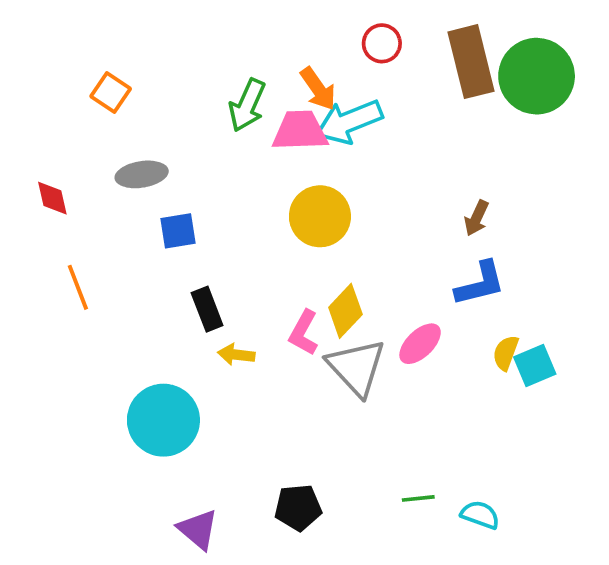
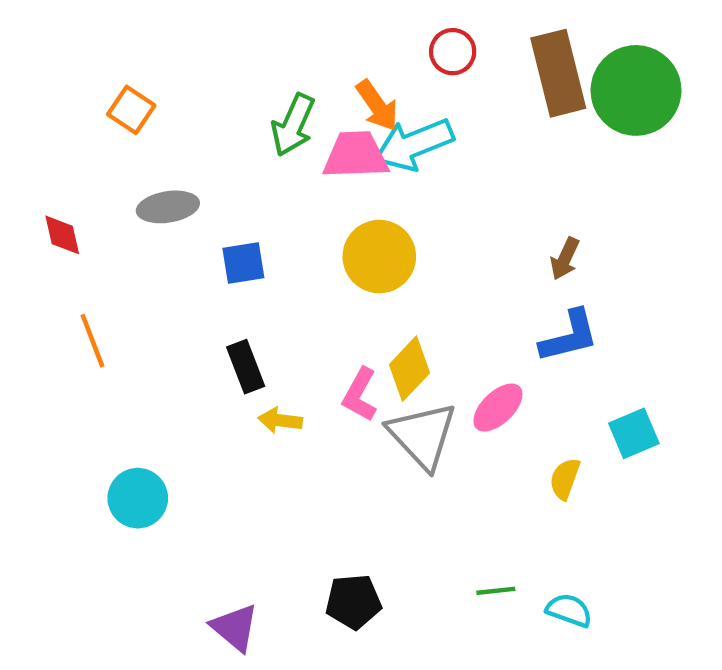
blue square: (178, 231) -> (243, 263), moved
yellow semicircle: (506, 353) -> (565, 479), moved
cyan circle: (163, 420) -> (138, 498), moved, size x0.7

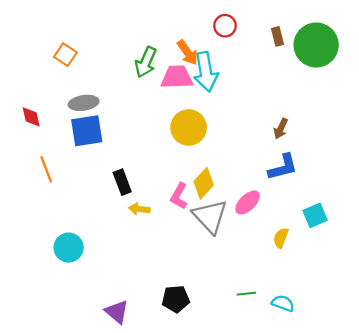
brown rectangle: (558, 73) -> (278, 36), size x0.5
cyan arrow: (414, 144) -> (206, 72), turned -78
blue square: (243, 263) -> (87, 131), moved, size x1.5

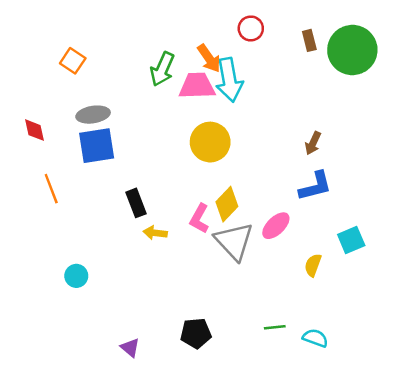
cyan circle: (69, 248) -> (76, 276), size x0.7
purple triangle: (117, 312) -> (130, 348), size x0.7

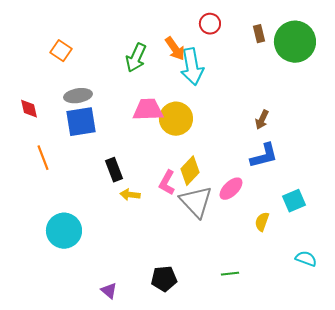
pink trapezoid: (197, 86) -> (148, 110), moved
cyan circle: (76, 276) -> (64, 231), size x1.8
cyan semicircle: (315, 338) -> (306, 259), moved

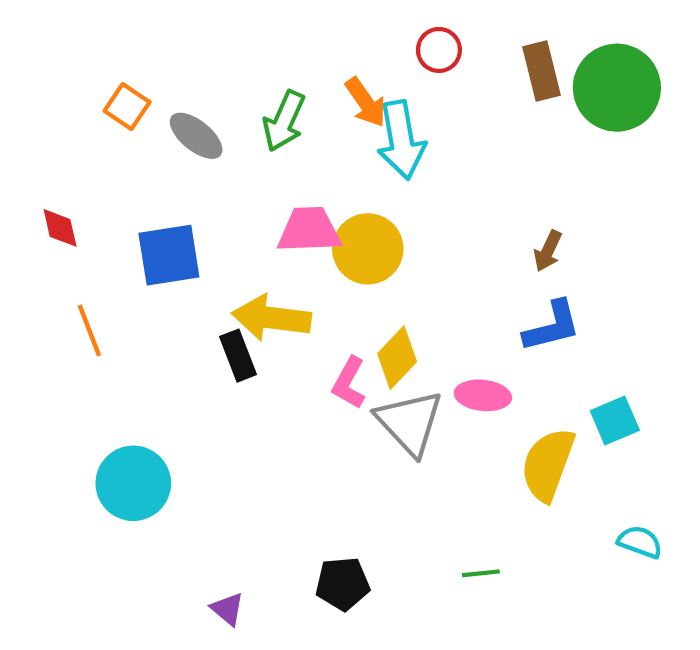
brown rectangle: (259, 34) -> (542, 71), size x1.5
gray ellipse: (78, 96) -> (196, 136), moved, turned 48
pink ellipse: (231, 189) -> (483, 395), turned 50
yellow arrow: (130, 195) -> (271, 318), moved, size x1.8
yellow semicircle: (262, 222) -> (548, 464), size x1.8

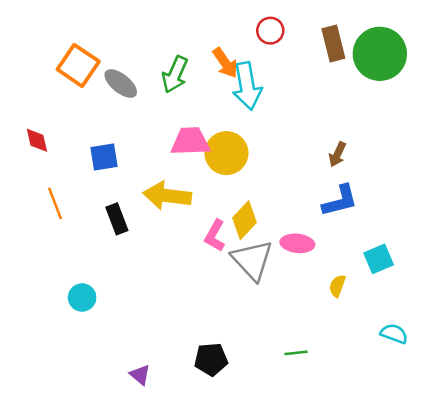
orange square: (127, 106) -> (78, 65), size x1.5
blue square: (169, 255) -> (104, 157), size x0.7
black rectangle: (238, 356) -> (117, 219), moved
yellow semicircle: (548, 464) -> (337, 286), size x0.5
cyan circle: (133, 483) -> (82, 297), size x0.6

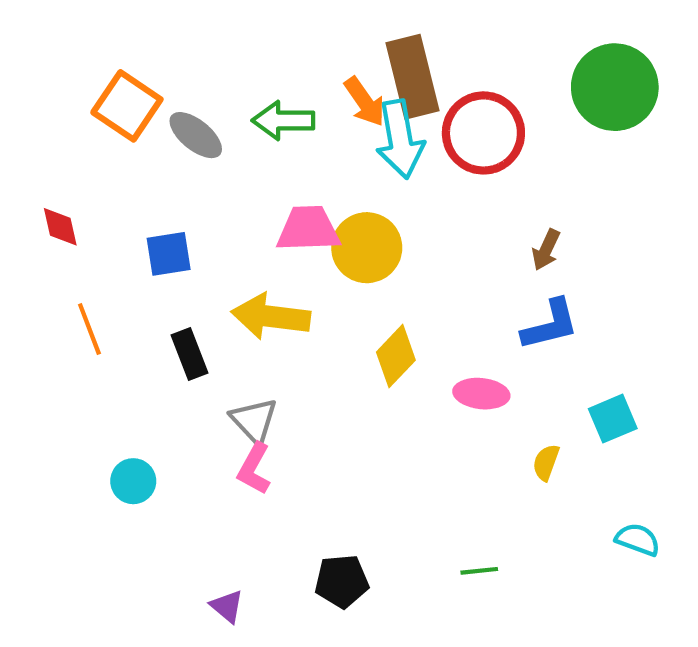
red circle: (270, 31) -> (483, 133), moved, size x1.8
brown rectangle: (333, 44) -> (413, 77), moved, size x1.4
green arrow: (175, 74) -> (283, 120), turned 66
pink L-shape: (215, 236) -> (254, 469), moved
gray triangle: (252, 260) -> (254, 421), moved, size x0.7

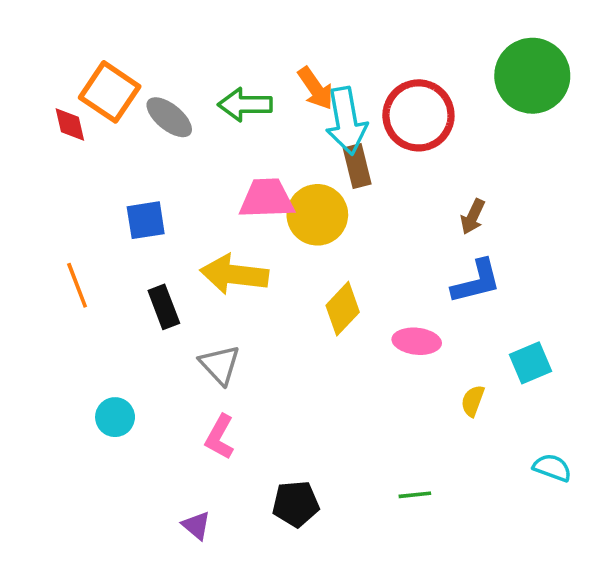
brown rectangle: (413, 77) -> (357, 166), moved, size x0.6
red diamond: (60, 227) -> (70, 124), moved
pink L-shape: (254, 469) -> (220, 437), moved

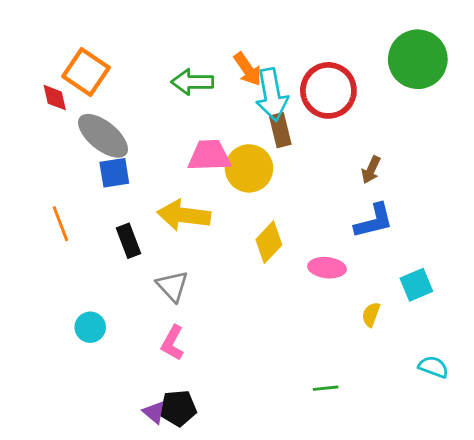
gray ellipse: (169, 117) -> (103, 136), moved, size x1.4
black pentagon: (296, 504) -> (178, 408), moved

